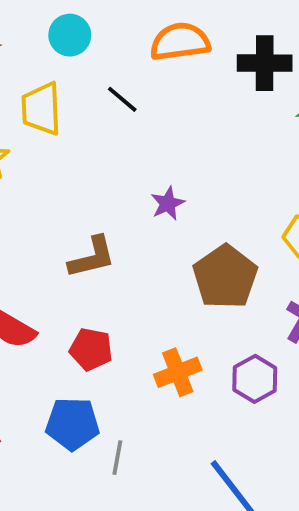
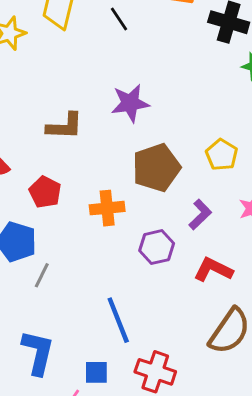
purple star: (168, 203) -> (130, 103), size x1.5
orange cross: (178, 372) -> (107, 208), moved

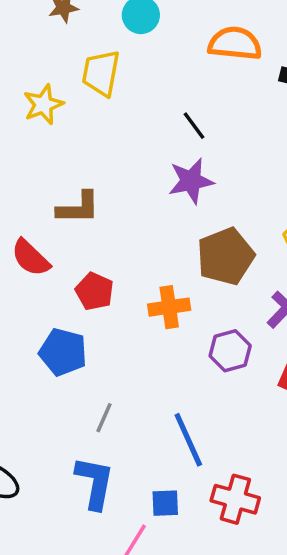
black line: (119, 19) -> (194, 126), moved
brown L-shape: (65, 126) -> (78, 208), moved
gray line: (42, 275) -> (104, 418), moved

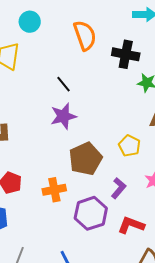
orange semicircle: (235, 43) -> (85, 35), turned 68
purple hexagon: (230, 351) -> (91, 213), size x1.4

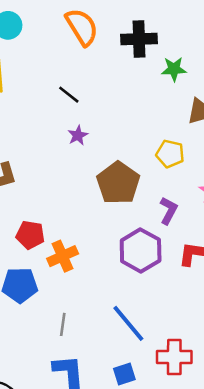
purple star: (63, 116) -> (78, 135), size x0.6
orange cross: (54, 190) -> (63, 256), moved

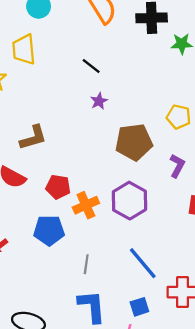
brown pentagon: (118, 183) -> (134, 142), turned 30
purple hexagon: (141, 250) -> (129, 201), moved

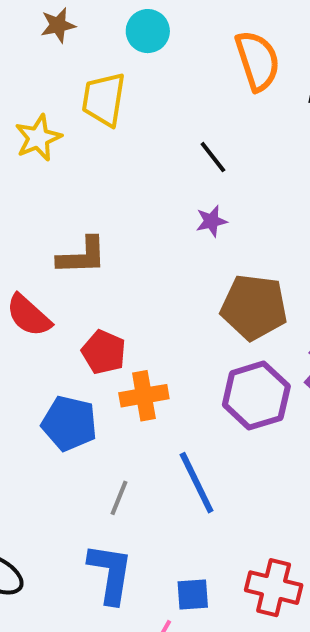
purple hexagon: (129, 201) -> (256, 396), moved
blue line: (143, 263) -> (197, 483), moved

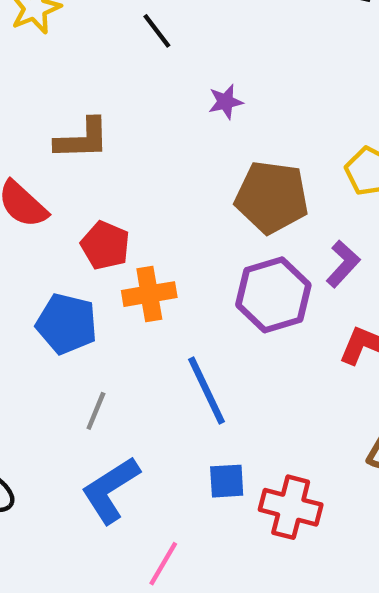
black line: (213, 157) -> (157, 31), moved
gray line: (119, 498) -> (96, 411), moved
blue L-shape: (110, 573) -> (110, 490), turned -132
blue square: (193, 595) -> (227, 481), moved

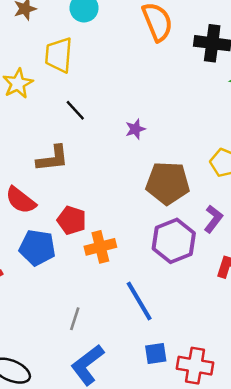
black line: (157, 31) -> (75, 110), moved
blue pentagon: (67, 324) -> (37, 248), moved

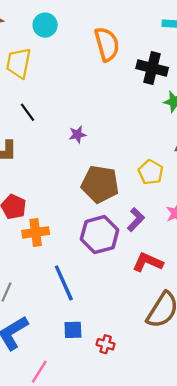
red cross: (195, 366) -> (106, 344), size x0.6

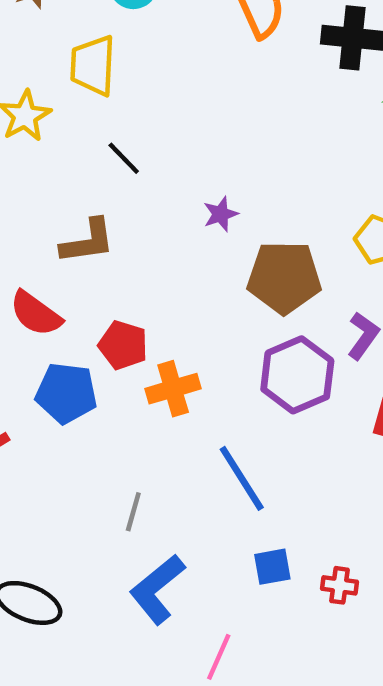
purple star: (77, 134) -> (221, 214), moved

